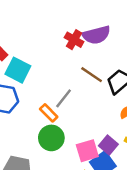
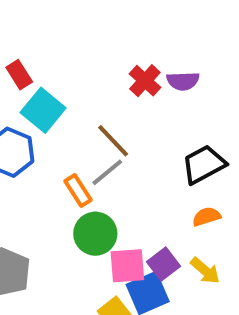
purple semicircle: (96, 35) -> (183, 81), size x0.7
brown line: (92, 75) -> (113, 141), moved
green circle: (51, 138) -> (95, 234), moved

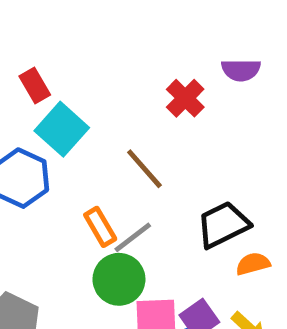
purple semicircle: (183, 81) -> (241, 70), moved
black trapezoid: (204, 164) -> (223, 225), moved
gray line: (107, 172) -> (133, 237), moved

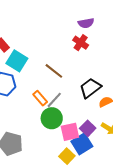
red cross: (185, 98) -> (81, 43), moved

